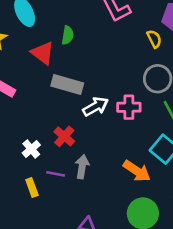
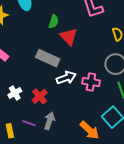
red triangle: (43, 53) -> (69, 37), moved
white cross: (31, 149) -> (15, 93), moved

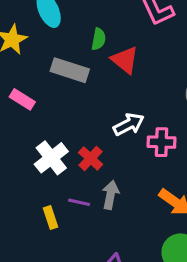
gray rectangle: (48, 58) -> (70, 70), moved
pink cross: (91, 82) -> (161, 142), moved
white cross: (15, 93) -> (51, 158), size x1.5

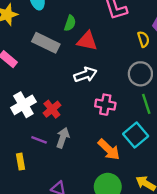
red triangle: (125, 60) -> (87, 41), turned -35
white arrow: (129, 124) -> (85, 75), moved
yellow rectangle: (50, 218) -> (20, 162), moved

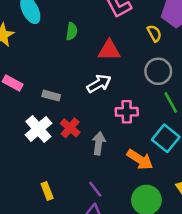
red triangle: (87, 41) -> (109, 50), moved
gray rectangle: (46, 43) -> (51, 96), moved, size x0.6
gray arrow: (63, 138) -> (99, 143), moved
purple line: (39, 140) -> (95, 189), moved, turned 42

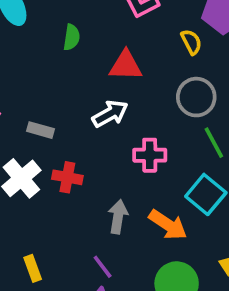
red cross: (70, 128) -> (67, 177), turned -30
gray arrow: (99, 143) -> (118, 217), moved

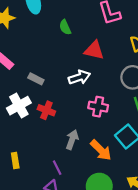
green semicircle: (72, 37) -> (65, 27), turned 136

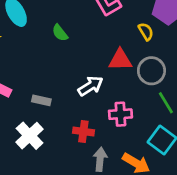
red triangle: (94, 50) -> (120, 60), moved
red cross: (46, 110) -> (83, 132), moved

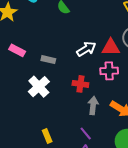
red triangle: (120, 60) -> (111, 47), moved

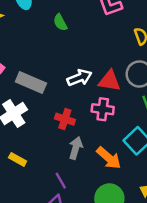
gray rectangle: (48, 60) -> (31, 82), size x1.6
yellow rectangle: (47, 136) -> (18, 159), moved, turned -48

